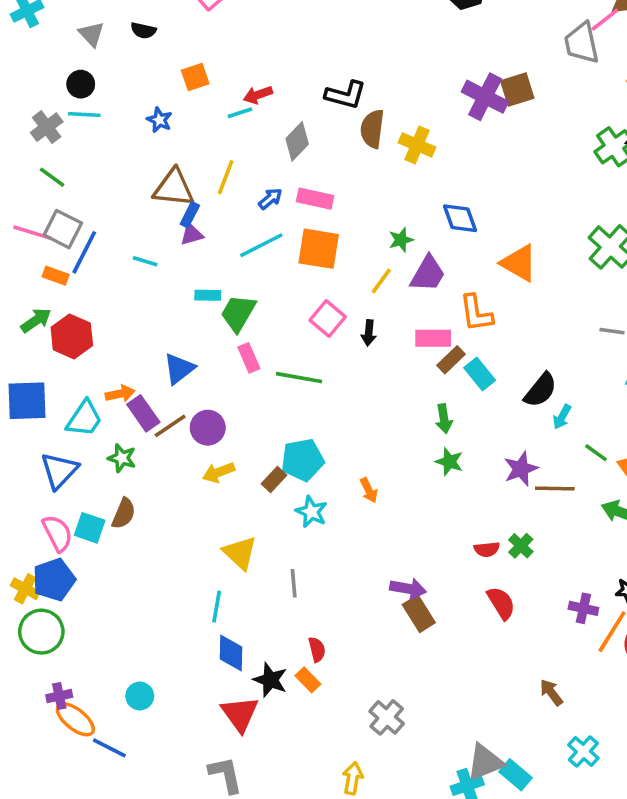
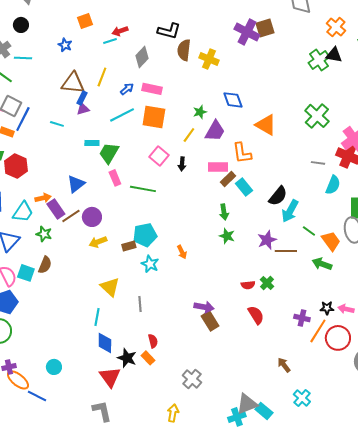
cyan line: (84, 115) -> (23, 58), moved
cyan arrow: (562, 417) -> (290, 211), size x1.6
brown rectangle: (274, 480) -> (129, 246), turned 32

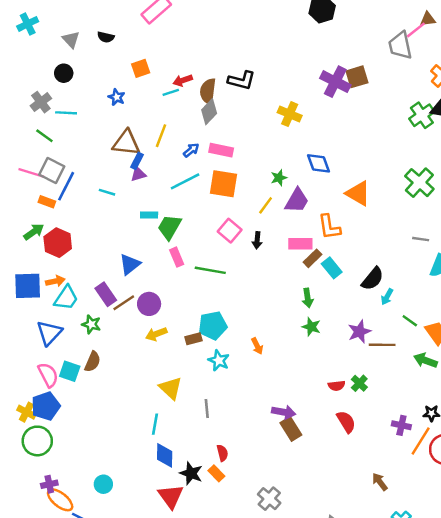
brown semicircle: (184, 50) -> (208, 91), moved
orange arrow: (43, 198) -> (55, 281), moved
cyan arrow: (290, 211) -> (387, 297), size x0.6

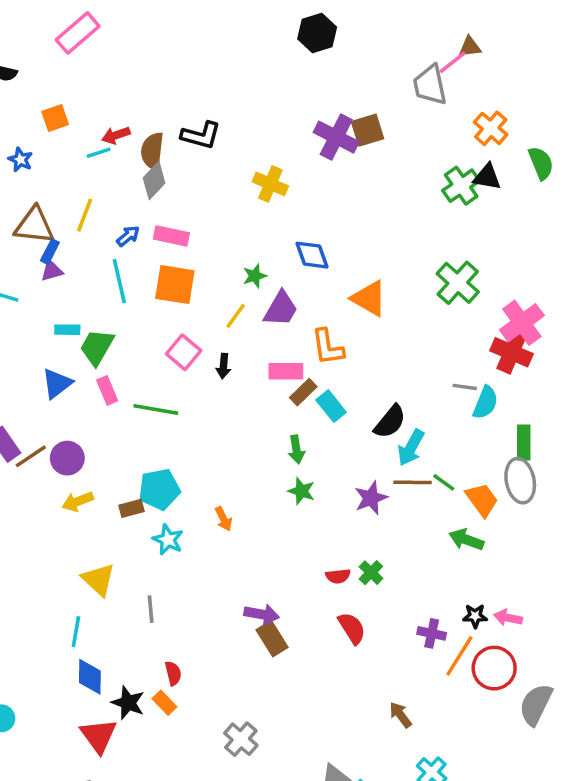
cyan line: (185, 181) -> (119, 281), turned -76
gray line: (421, 239) -> (465, 387), moved
blue triangle: (130, 264) -> (57, 383), moved
cyan arrow: (387, 297) -> (411, 448), size x1.5
brown line: (382, 345) -> (413, 482), moved

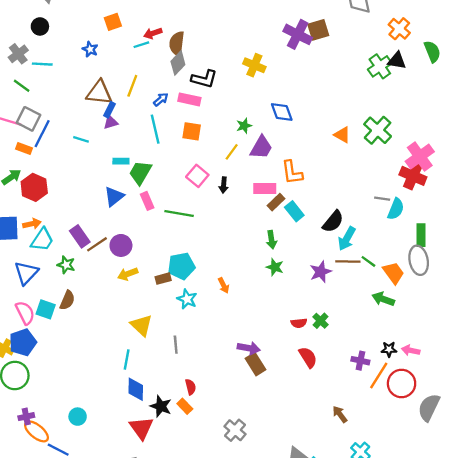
black L-shape: (201, 135) -> (204, 79), moved
orange square: (175, 285) -> (192, 131), size x0.7
orange triangle: (369, 298) -> (342, 135), moved, size x0.7

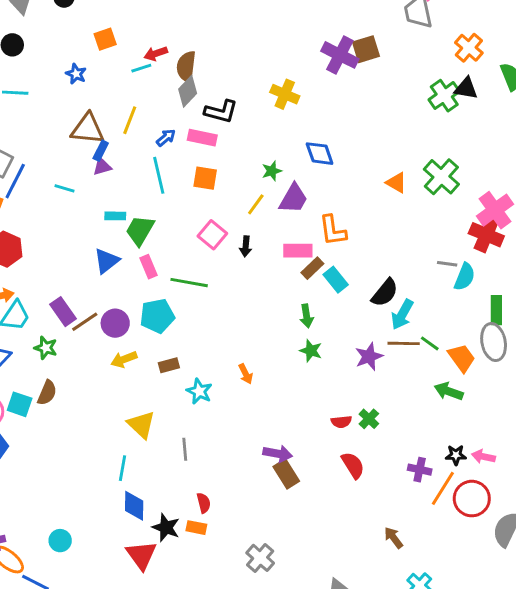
cyan pentagon: (181, 266) -> (157, 316), moved
orange rectangle: (185, 406) -> (196, 528), turned -35

